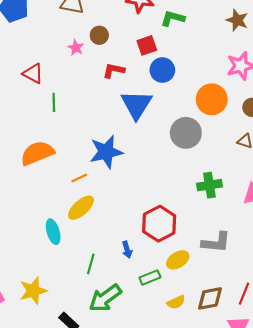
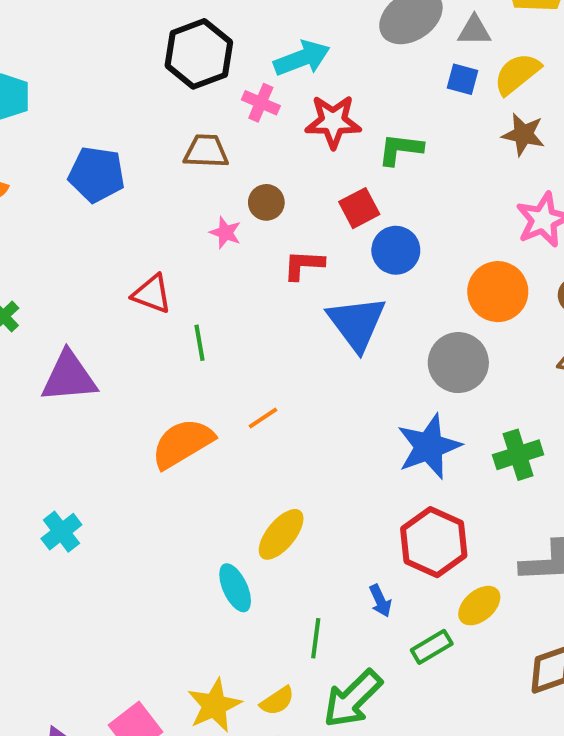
blue star: (106, 152) -> (429, 447), moved
orange line: (79, 178) -> (263, 418), moved
yellow semicircle: (176, 302) -> (277, 701), moved

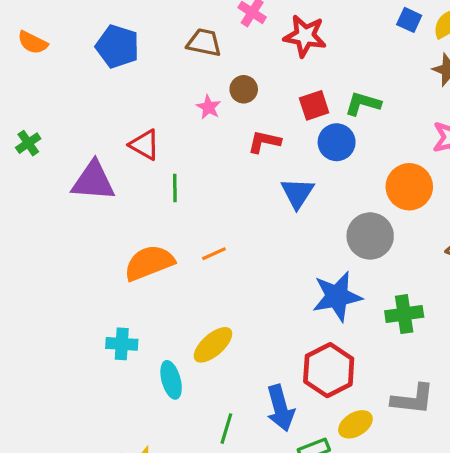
green L-shape: (400, 149) -> (363, 104), moved
blue triangle: (357, 323) -> (297, 193), size x0.7
purple triangle: (69, 377) -> (93, 181), moved
cyan cross: (61, 532) -> (122, 344), moved, turned 32
blue arrow: (380, 601) -> (280, 408), size x1.8

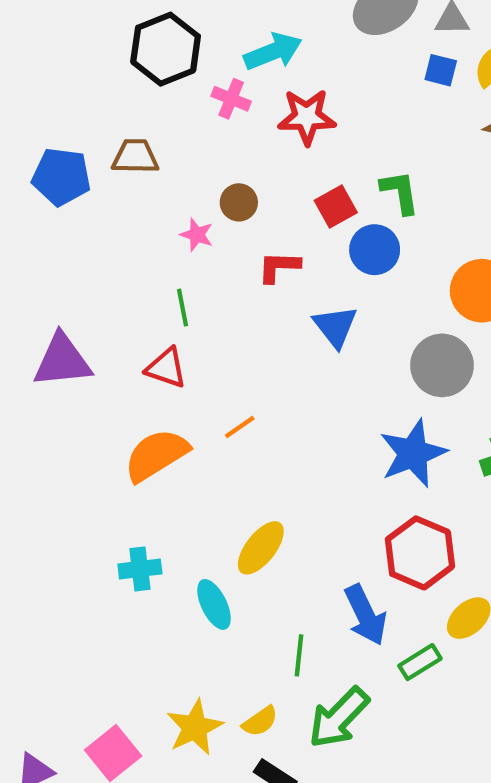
brown trapezoid: (204, 43) -> (135, 157), moved
green L-shape: (363, 104) -> (400, 192), turned 75
red triangle: (145, 145) -> (166, 368), moved
green line: (175, 188) -> (182, 308), moved

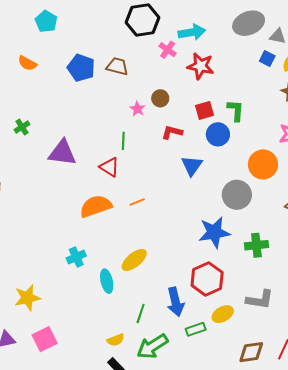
cyan cross: (140, 569) -> (76, 257), turned -30
yellow star: (195, 727) -> (27, 298), moved

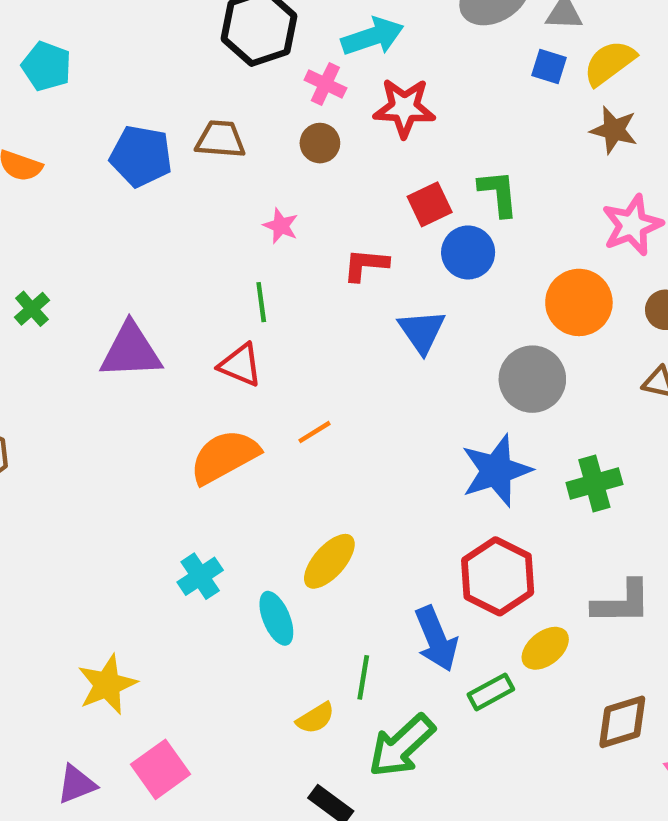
brown circle: (160, 98) -> (320, 143), moved
yellow semicircle: (116, 340) -> (315, 718), moved

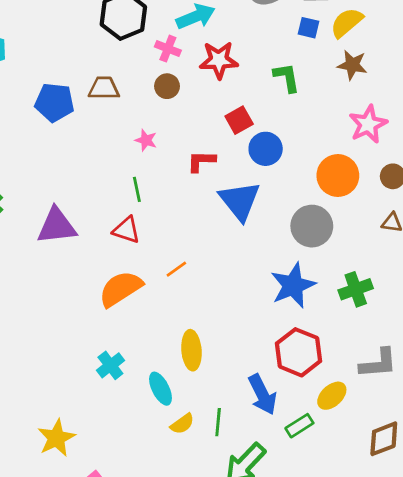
green L-shape: (498, 193) -> (287, 77), moved
blue triangle: (422, 331) -> (240, 201), size x1.4
yellow ellipse: (329, 561) -> (191, 350), turned -42
yellow semicircle: (315, 718) -> (182, 424), moved

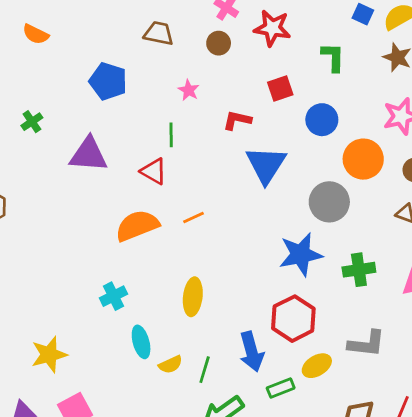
blue pentagon: (54, 102) -> (108, 81), moved
blue circle: (266, 149) -> (322, 120), moved
cyan ellipse: (160, 389) -> (141, 342), moved

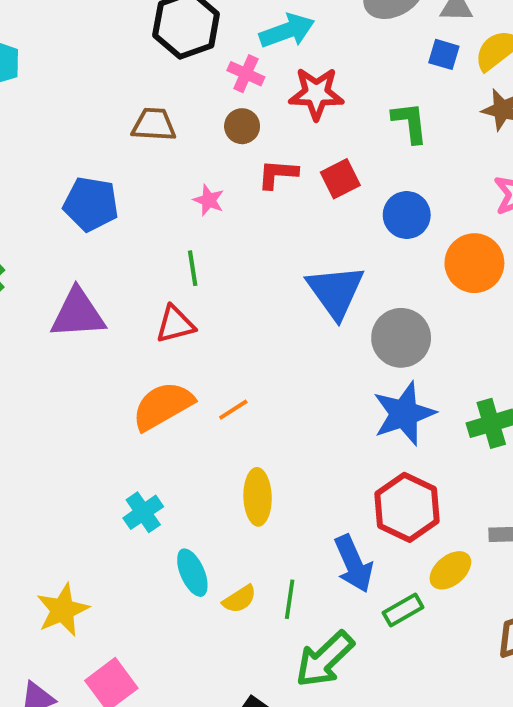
red L-shape: (237, 120) -> (278, 174), moved
red triangle: (154, 171) -> (175, 324), turned -36
gray circle: (329, 202) -> (401, 338), moved
orange line: (193, 217) -> (233, 410), moved

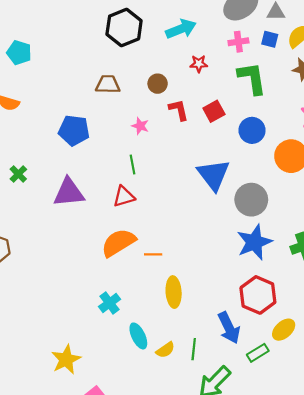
pink cross: (246, 74) -> (238, 42), moved, turned -30
red star: (316, 93) -> (199, 64), size x0.6
green L-shape: (410, 123) -> (252, 78), size x1.4
red L-shape: (278, 174) -> (179, 110), turned 75
orange line: (233, 410) -> (153, 254), moved, turned 36

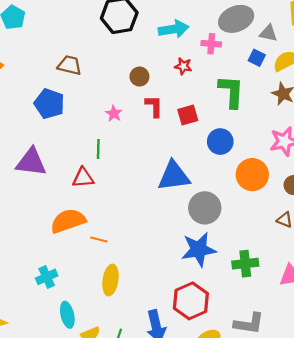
pink cross: (238, 42) -> (211, 44), moved
brown trapezoid: (108, 84) -> (70, 65), moved
blue triangle: (213, 175) -> (174, 176), turned 48

